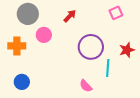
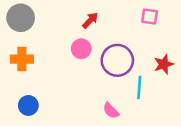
pink square: (116, 13) -> (150, 16), turned 32
gray circle: (28, 14) -> (21, 18), moved
pink circle: (44, 35) -> (81, 49), moved

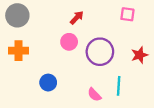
cyan line: (139, 87) -> (119, 86), moved
blue circle: (28, 105) -> (48, 83), moved

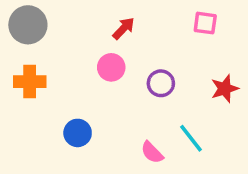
purple circle: (100, 52) -> (161, 83), size x0.6
cyan line: (119, 86) -> (191, 138), turned -42

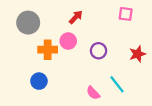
gray circle: (28, 25) -> (28, 23), moved
orange cross: (30, 82) -> (48, 50), moved
blue circle: (78, 133) -> (39, 81), moved

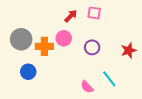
pink square: (126, 14) -> (94, 13), moved
gray circle: (28, 23) -> (21, 39), moved
blue circle: (39, 81) -> (28, 72), moved

